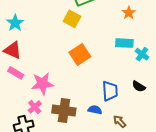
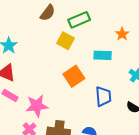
cyan rectangle: (124, 43) -> (103, 55), moved
blue trapezoid: (110, 91) -> (103, 96), moved

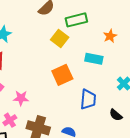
orange star: (122, 34) -> (110, 36), moved
pink star: (37, 106) -> (21, 98), size x0.7

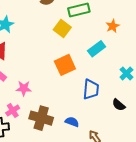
cyan rectangle: (94, 59) -> (97, 49), turned -48

